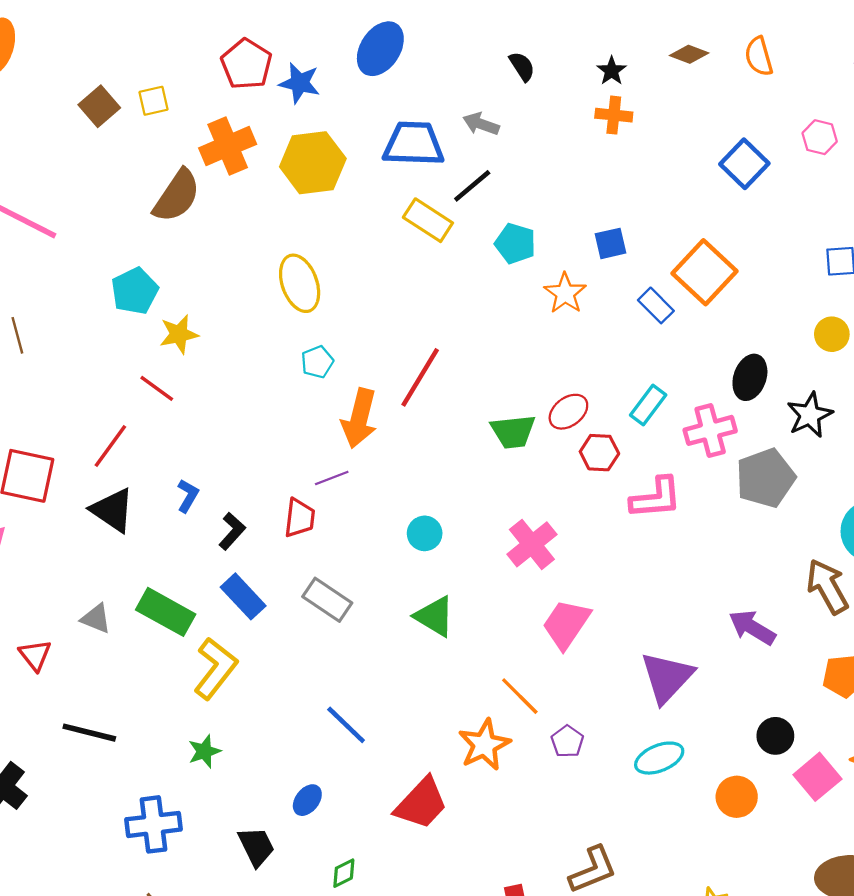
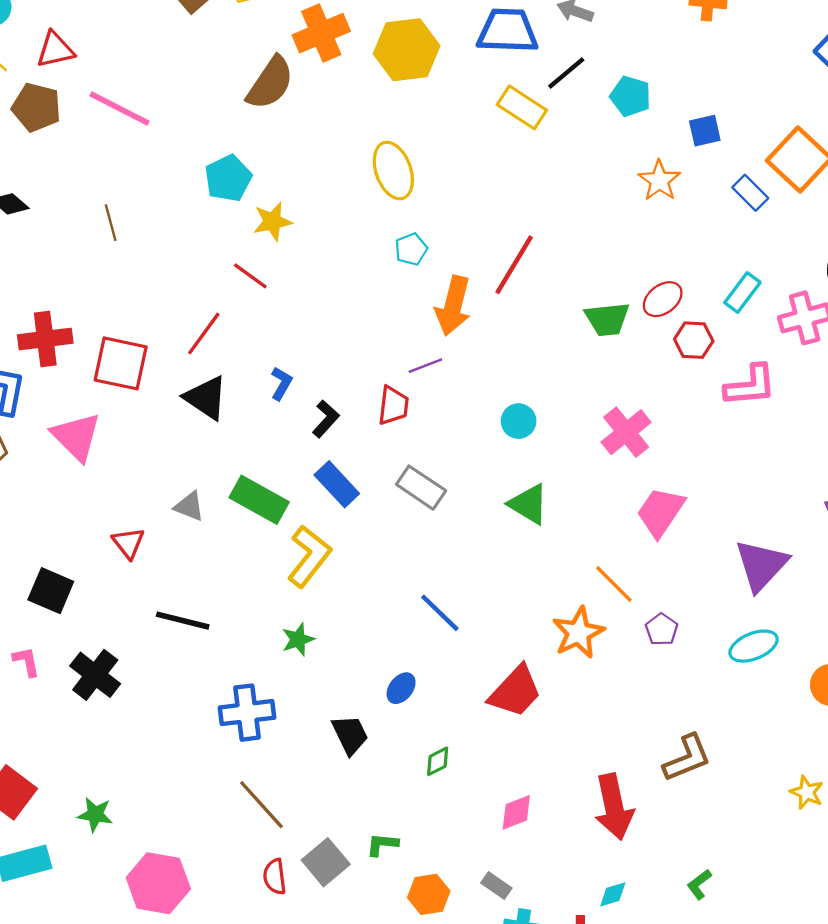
cyan pentagon: (515, 243) -> (631, 96), moved

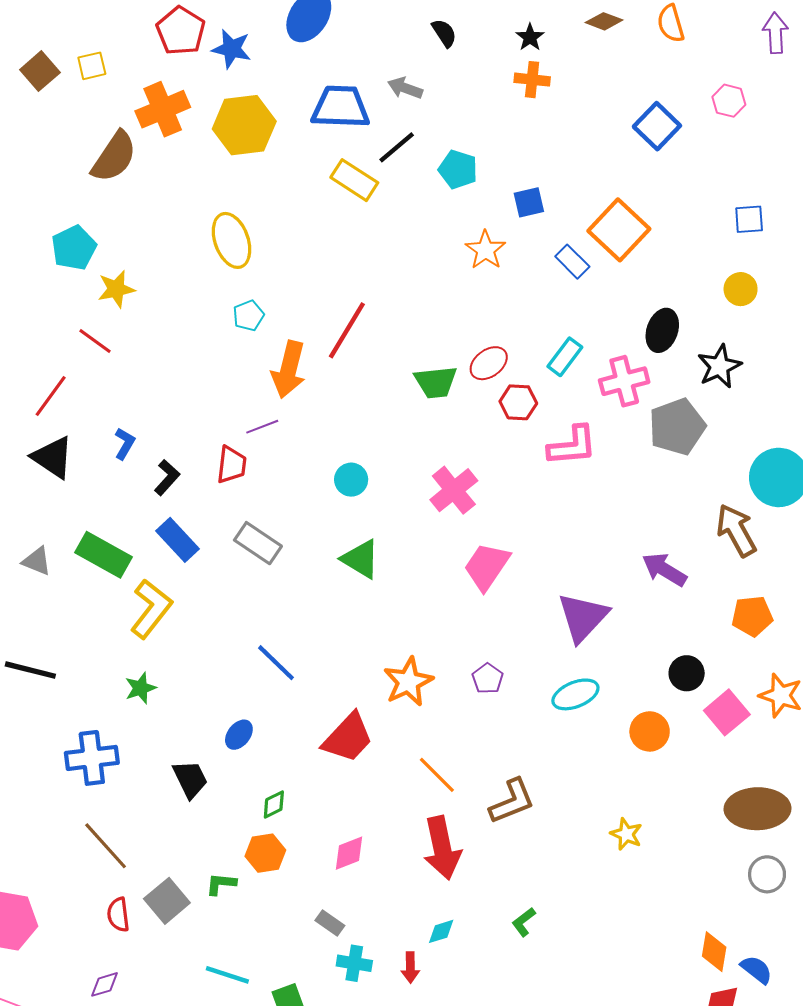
orange line: (614, 584) -> (437, 775), moved
orange hexagon: (429, 894) -> (265, 853), moved

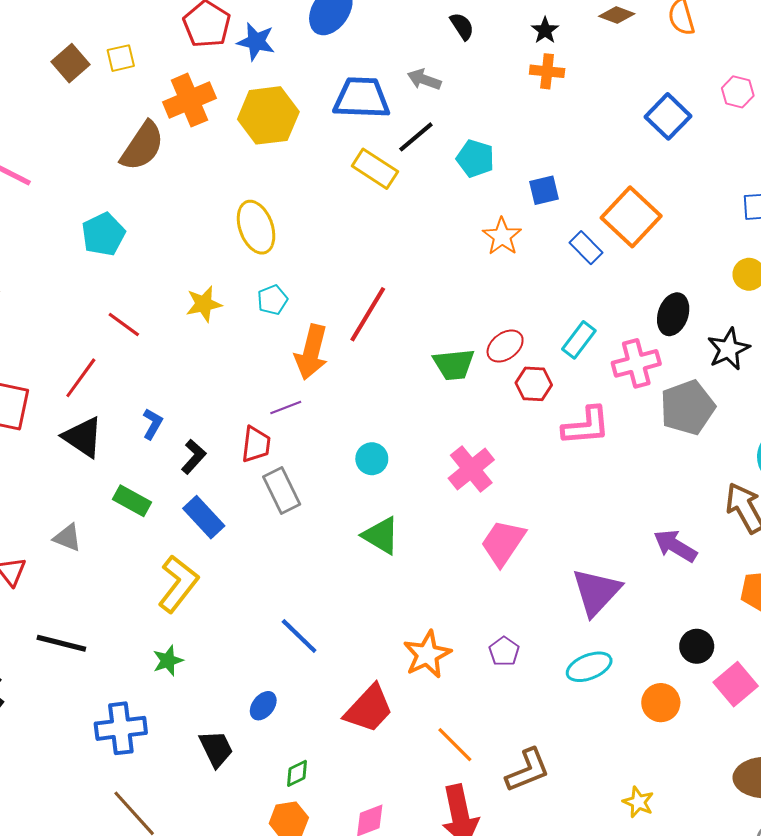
yellow star: (116, 289) -> (204, 304), moved
gray rectangle: (258, 543) -> (282, 491), moved, turned 30
green rectangle: (103, 555) -> (132, 501), moved, size x0.7

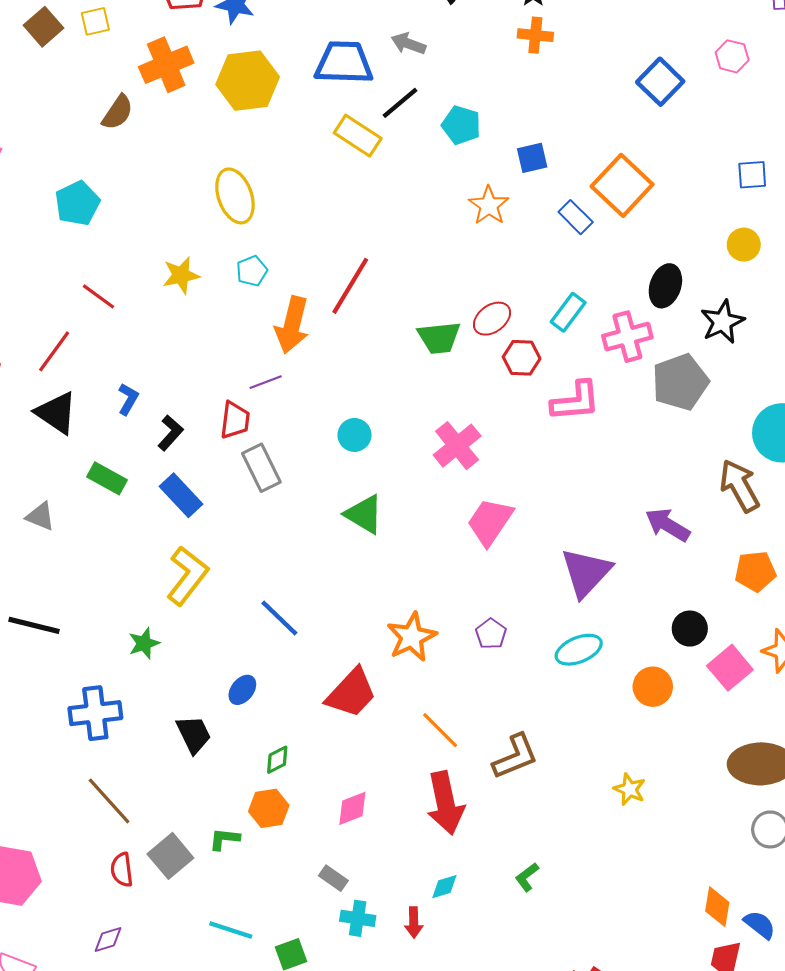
brown semicircle: (142, 146) -> (118, 112), size x0.7
yellow L-shape: (178, 584) -> (187, 576), moved

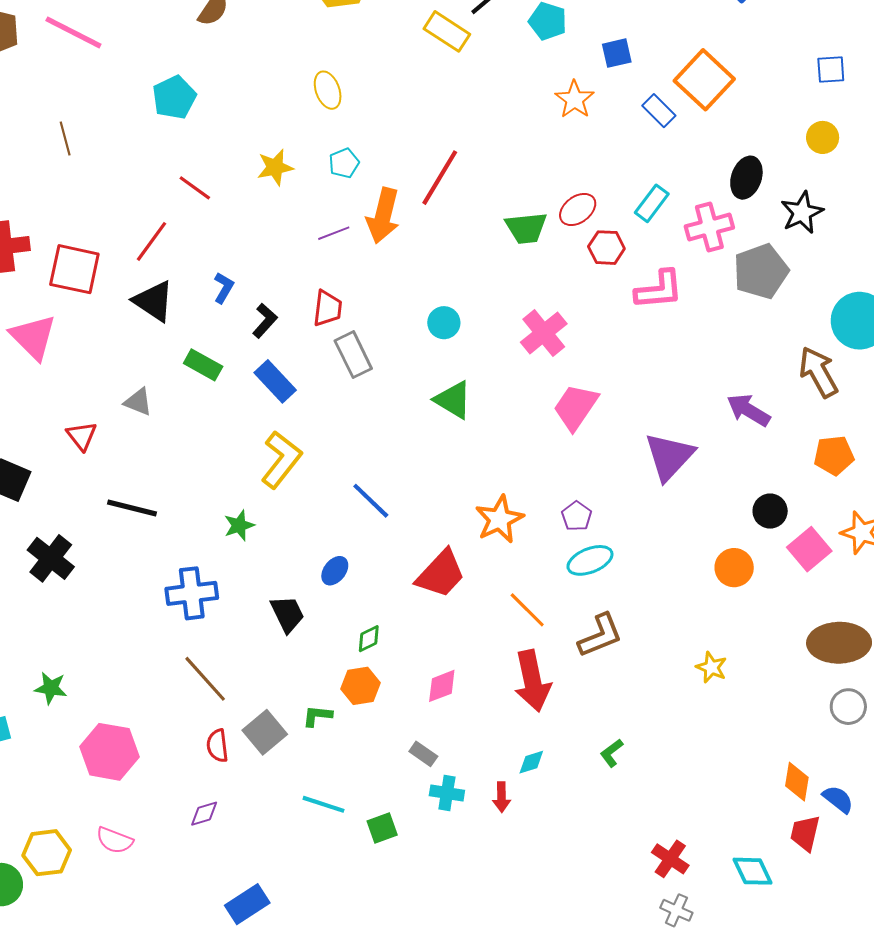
yellow ellipse: (235, 196) -> (328, 90), size x0.7
purple line: (266, 382) -> (334, 233), moved
cyan ellipse: (579, 650) -> (590, 560), moved

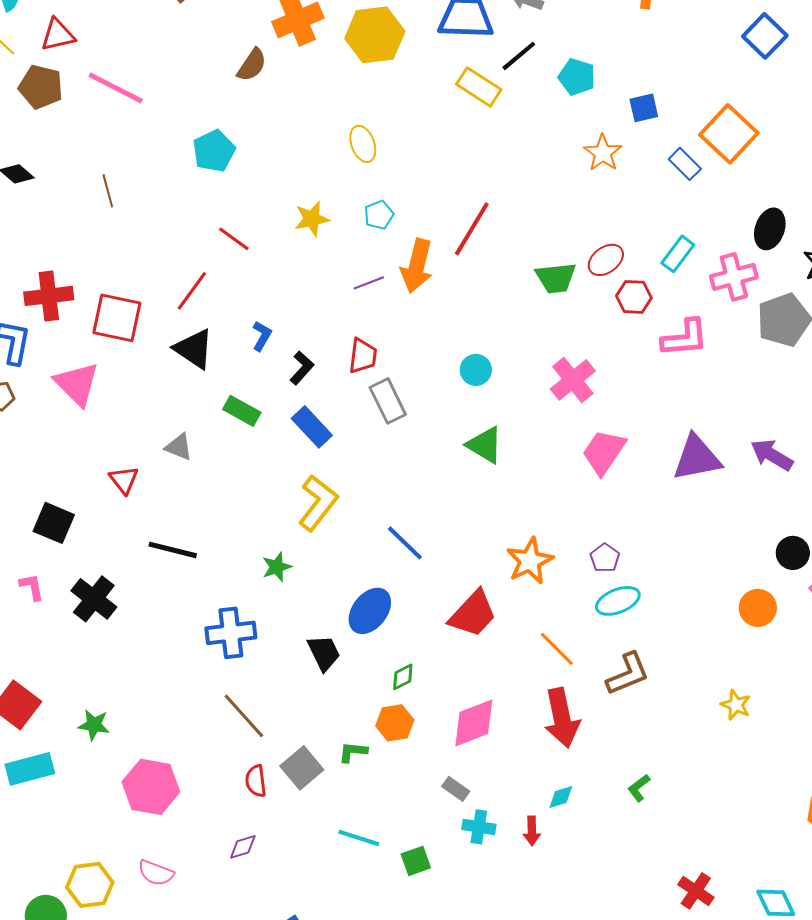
purple triangle: (669, 456) -> (697, 458), moved, turned 36
blue ellipse: (335, 571) -> (370, 611), size x1.6
pink diamond: (442, 686) -> (474, 723), size x1.5

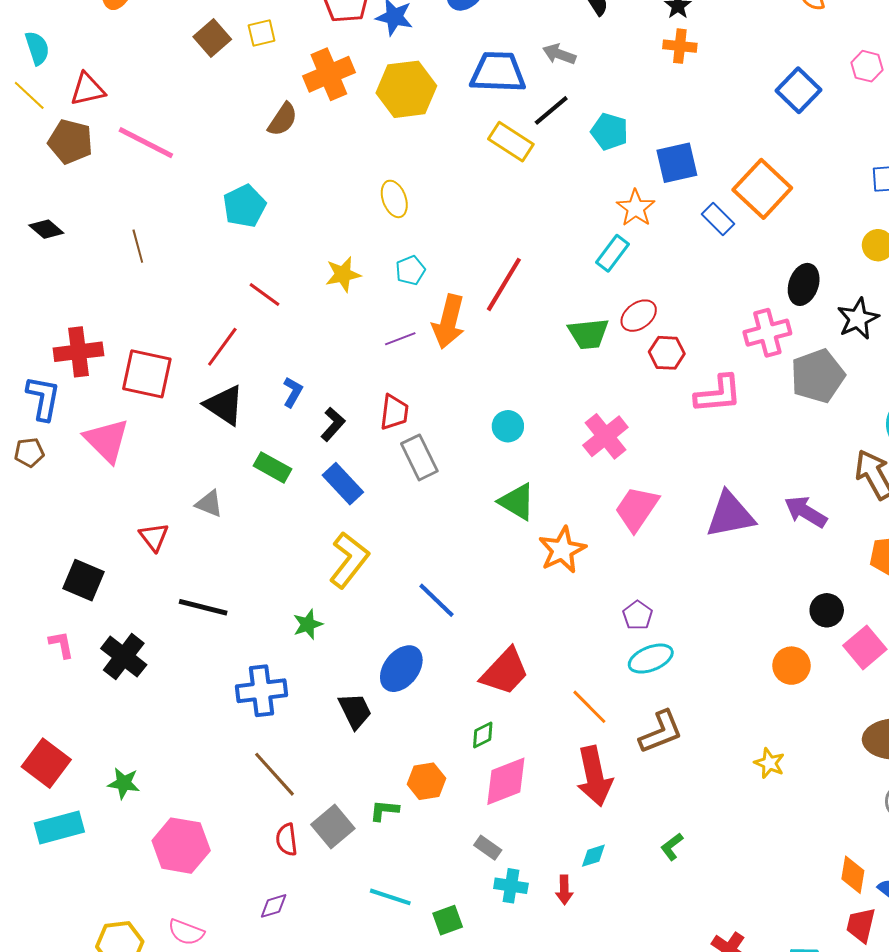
blue square: (644, 108) -> (677, 163), size x1.4
cyan rectangle: (678, 254) -> (613, 253), moved
orange star: (530, 561) -> (562, 550), moved
green diamond: (403, 677) -> (483, 735), moved

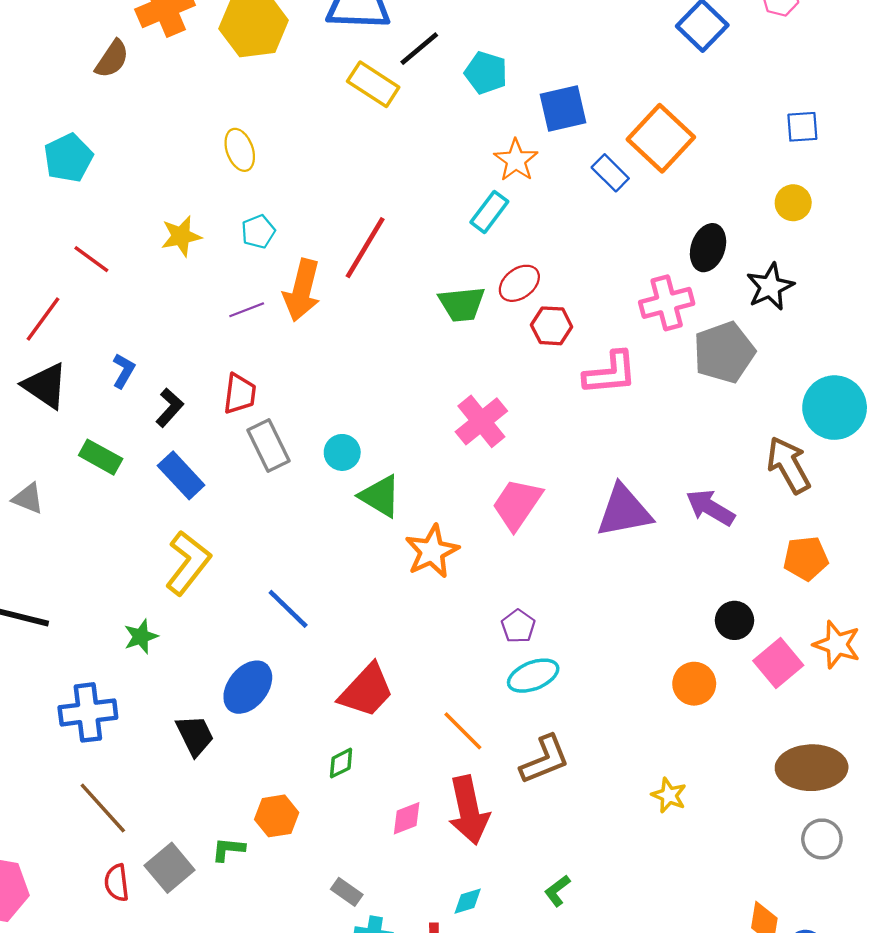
cyan circle: (508, 426) -> (342, 452), moved
pink diamond: (506, 781) -> (407, 818), moved, size x0.6

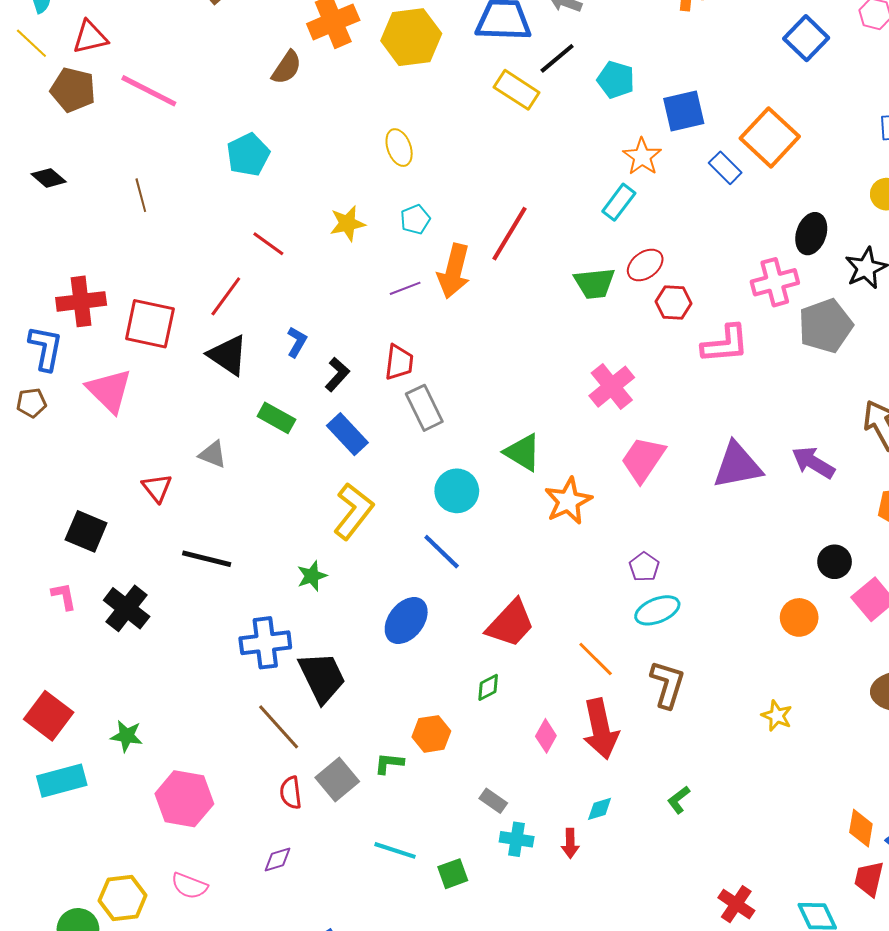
cyan circle: (342, 452) -> (457, 491), moved, size x1.4
black trapezoid: (195, 735) -> (322, 677), moved, size x1.4
brown L-shape: (545, 760) -> (667, 684), turned -51
pink diamond: (407, 818) -> (546, 736), turned -40

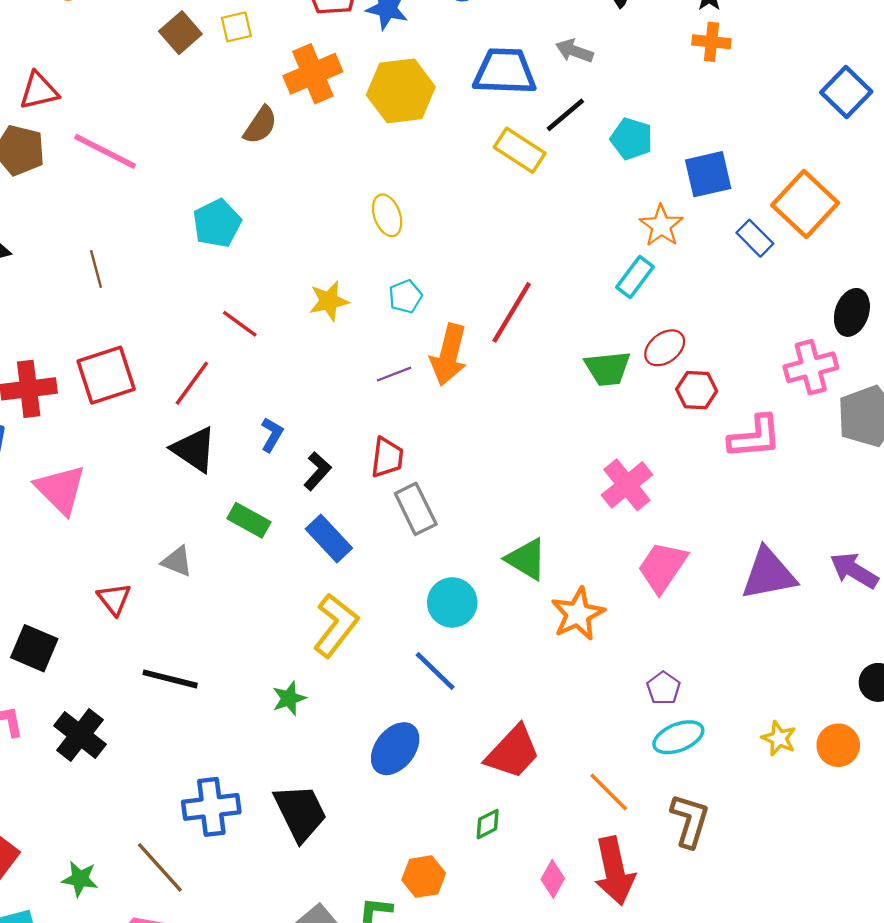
red square: (150, 324) -> (106, 375), moved, turned -30
blue cross: (265, 643) -> (211, 807), moved
yellow star: (777, 716) -> (779, 738), moved
brown line: (279, 727) -> (160, 867), moved

